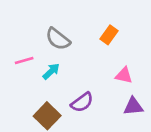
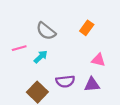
purple semicircle: (82, 102) -> (65, 81), turned 30
purple triangle: (133, 106) -> (92, 85), moved

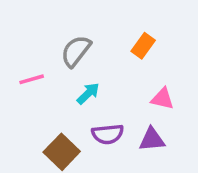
gray semicircle: (46, 31) -> (76, 51), turned 90
cyan arrow: (41, 57) -> (88, 93), moved

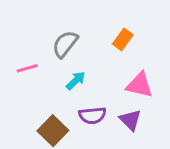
pink triangle: (162, 99) -> (140, 85), size x1.4
purple triangle: (152, 139) -> (130, 120), turned 50

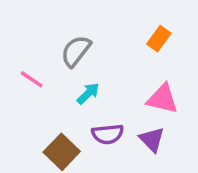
orange rectangle: (123, 39) -> (159, 39), moved
pink line: (27, 68) -> (32, 79), turned 50

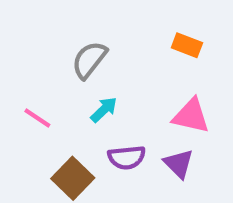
orange rectangle: (159, 39) -> (187, 45), turned 75
pink line: (32, 79) -> (37, 118), moved

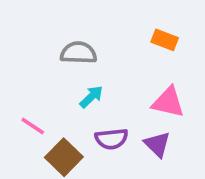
gray semicircle: (89, 60) -> (79, 53), turned 54
pink line: (37, 118) -> (33, 126), moved

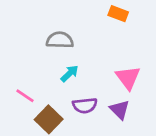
orange rectangle: (165, 40) -> (118, 14), moved
pink triangle: (168, 102) -> (128, 78), turned 40

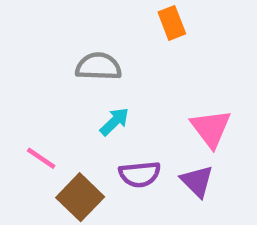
orange rectangle: (118, 14) -> (172, 23), moved, turned 48

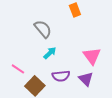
gray semicircle: (98, 67) -> (43, 29), turned 48

